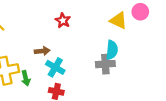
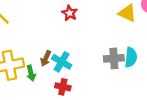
cyan semicircle: (112, 50) -> (131, 57), moved
brown arrow: (42, 51) -> (46, 58), moved, turned 120

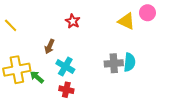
brown arrow: (46, 58) -> (50, 46), moved
green arrow: (31, 73) -> (37, 77), turned 144

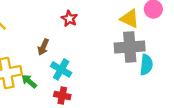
cyan semicircle: (130, 62) -> (146, 65), moved
gray cross: (114, 63) -> (130, 47), moved, size x1.4

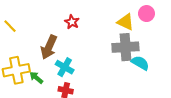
brown arrow: (43, 47) -> (49, 47), size x1.6
cyan semicircle: (146, 65) -> (140, 63), turned -66

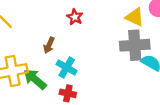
brown arrow: (49, 47) -> (49, 45), size x0.6
green arrow: (36, 78) -> (35, 79), size x1.5

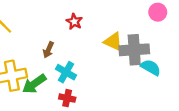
yellow triangle: (135, 17) -> (113, 42), moved
green arrow: (35, 79) -> (34, 84), turned -75

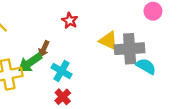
green arrow: (34, 84) -> (30, 63), moved
red cross: (67, 98) -> (63, 97), turned 35

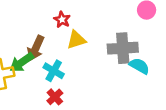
yellow triangle: (108, 41) -> (76, 40), moved, turned -42
brown arrow: (44, 49) -> (36, 48), size x1.5

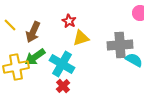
brown arrow: (36, 48) -> (33, 32), moved
cyan cross: (54, 71) -> (62, 64), size x1.4

